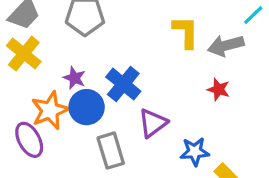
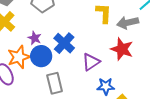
red star: (219, 89) -> (122, 49), size x1.6
purple triangle: (153, 123) -> (91, 62), moved

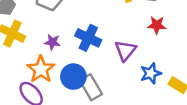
red star: (122, 49) -> (157, 25), size x0.7
blue circle: (41, 56) -> (73, 77), moved

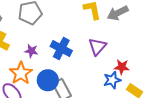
red star: (157, 25) -> (122, 67), moved
purple triangle: (125, 50) -> (97, 47), moved

